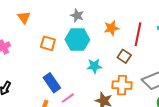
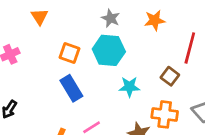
orange star: (111, 28) -> (155, 20), moved
blue rectangle: (52, 83) -> (71, 88), moved

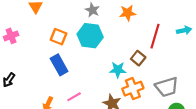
cyan star: (129, 87) -> (118, 70), moved
orange cross: (165, 114) -> (133, 89), turned -30

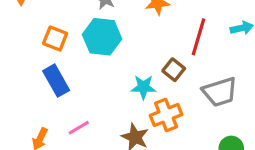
gray trapezoid: (167, 87) -> (220, 92), moved

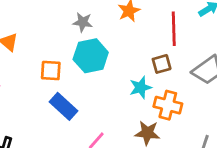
brown square: (174, 70) -> (162, 64), turned -36
orange cross: (166, 115) -> (168, 105), turned -36

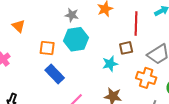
orange cross: (168, 105) -> (146, 78), moved

